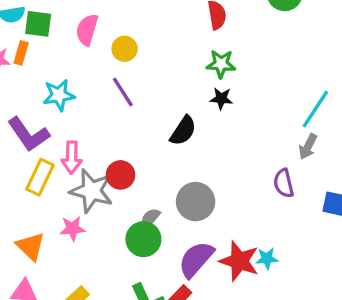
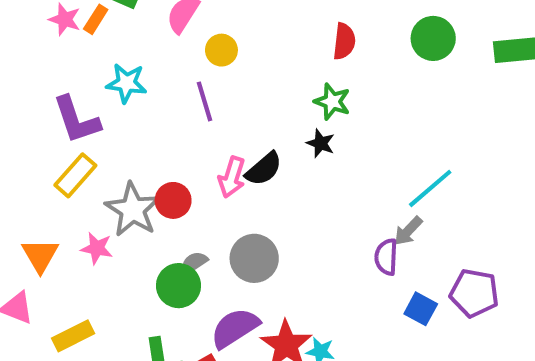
pink arrow: (72, 158) -> (232, 177), moved
purple semicircle: (284, 183) -> (386, 257), moved

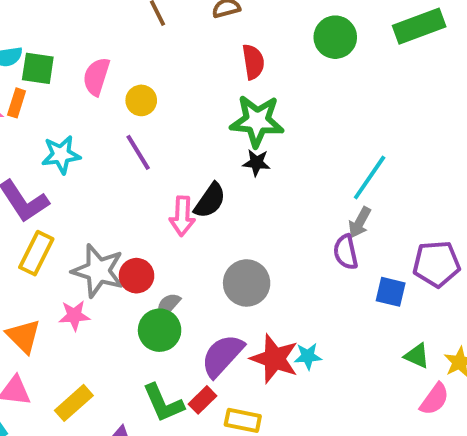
green star: (332, 102) -> (257, 121), size x1.5
red circle: (173, 200) -> (137, 276), moved
gray circle: (254, 258) -> (247, 283), moved

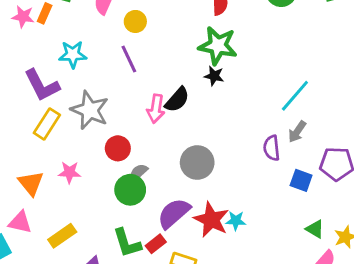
gray arrow: (360, 222) -> (297, 132), moved
gray star: (98, 271) -> (90, 110), moved

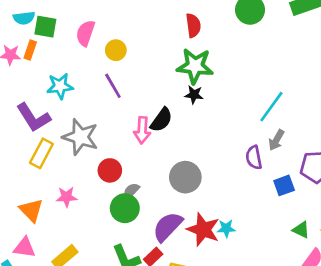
blue square: (301, 180) -> (284, 185), turned -35

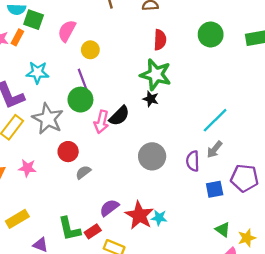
gray circle: (185, 177) -> (152, 156), moved
green circle: (125, 208) -> (80, 100), moved
purple semicircle: (168, 227) -> (109, 208), size x0.7

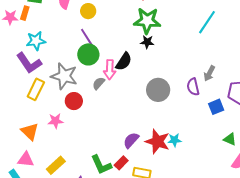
cyan star: (38, 73) -> (36, 41), moved
cyan line: (215, 120) -> (207, 22), moved
red circle: (68, 152) -> (74, 101), moved
gray semicircle: (83, 172) -> (99, 83), moved

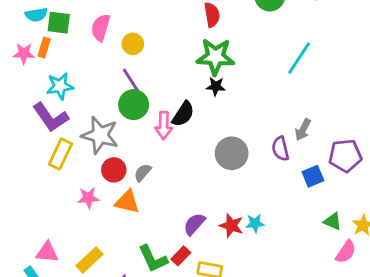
gray semicircle: (99, 83) -> (143, 173), moved
orange triangle: (30, 132) -> (127, 202), moved, turned -30
red star: (157, 142) -> (231, 226), size x0.7

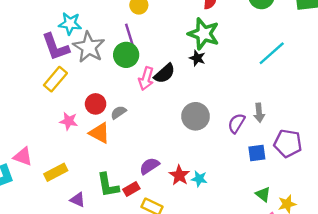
gray arrow: (303, 130) -> (259, 113), turned -48
gray star: (100, 135) -> (89, 47), moved
purple semicircle: (280, 149) -> (236, 123), turned 30

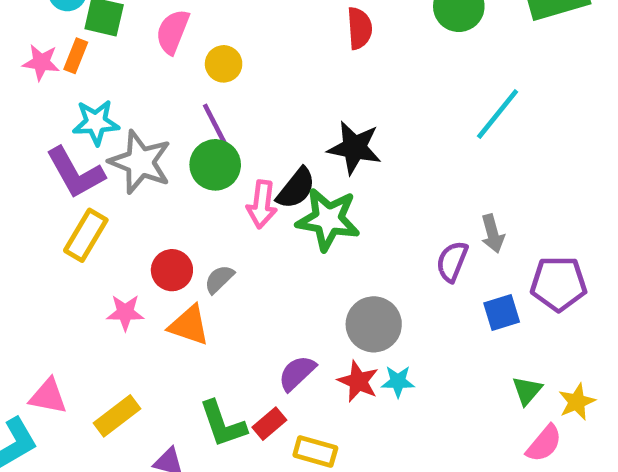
green star: (204, 34) -> (328, 219), moved
black star: (197, 58) -> (354, 148), size x1.6
gray circle: (196, 116) -> (374, 324), moved
green triangle: (263, 194) -> (527, 391), turned 42

